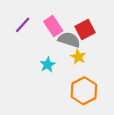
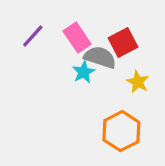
yellow star: (78, 57) -> (138, 82), moved
cyan star: (48, 65) -> (84, 72), moved

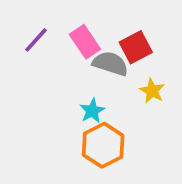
cyan star: (84, 72) -> (92, 111), moved
orange hexagon: (121, 131) -> (103, 145), moved

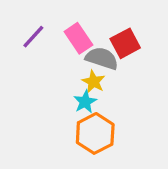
yellow star: (152, 91) -> (93, 82), moved

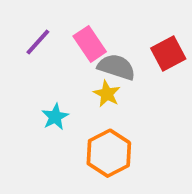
red square: (125, 43) -> (168, 54), moved
cyan star: (85, 102) -> (55, 117), moved

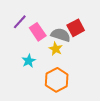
pink rectangle: (90, 44) -> (38, 32), moved
red square: (168, 54) -> (76, 28), moved

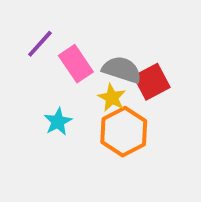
red square: (76, 28) -> (152, 82), moved
orange hexagon: (57, 80) -> (124, 132), moved

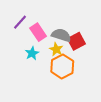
cyan star: (58, 122) -> (32, 53), moved

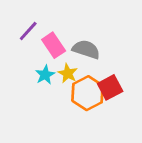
red square: (76, 41) -> (110, 87), moved
yellow star: (56, 49) -> (68, 73), moved

